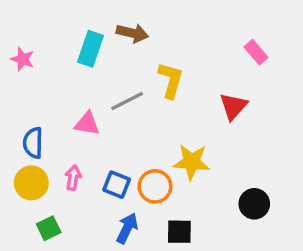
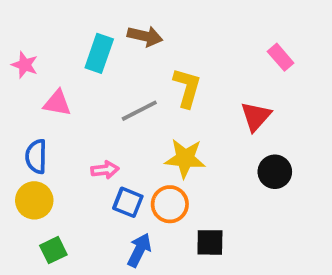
pink triangle: (87, 124) -> (57, 103), moved
yellow star: (192, 162) -> (185, 158), moved
pink arrow: (73, 178) -> (105, 170), moved, turned 75
black circle: (254, 204) -> (275, 172), moved
black square: (179, 232) -> (210, 242), moved

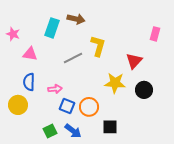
pink rectangle: (281, 57) -> (155, 34), moved, turned 56
blue semicircle: (36, 156) -> (29, 82), moved
yellow star: (185, 158) -> (115, 83), moved
green square: (53, 250) -> (50, 131), moved
blue arrow: (139, 250) -> (73, 131), turned 102

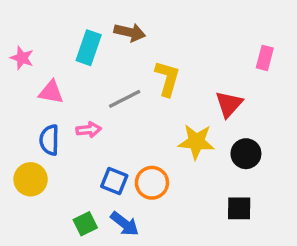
pink arrow: (55, 89) -> (89, 130), moved
black square: (110, 127) -> (239, 208), moved

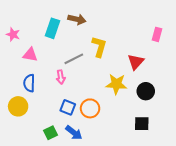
pink arrow: (89, 130) -> (61, 77), moved, turned 88

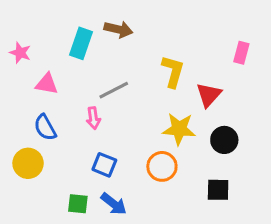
yellow L-shape: (99, 47) -> (173, 71), moved
blue semicircle: (29, 83) -> (45, 127), turned -30
orange circle: (90, 108) -> (162, 166), moved
green square: (51, 133) -> (78, 204), turned 32

